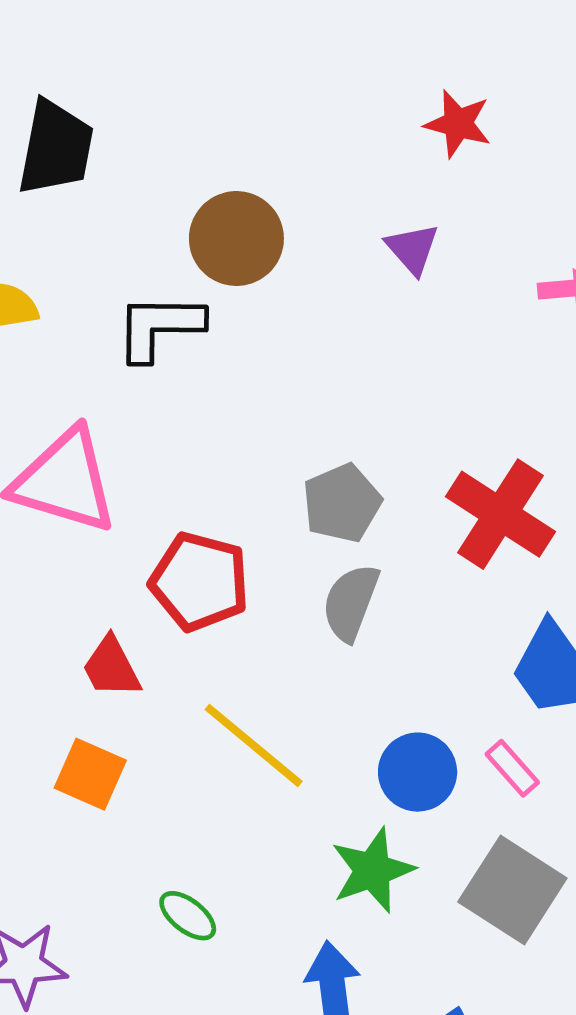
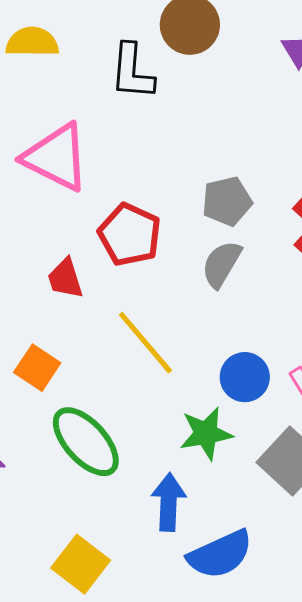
black L-shape: (159, 327) -> (132, 72), turned -96
orange square: (90, 774) -> (37, 368), moved
green ellipse: (188, 916) -> (86, 442), size x2.0

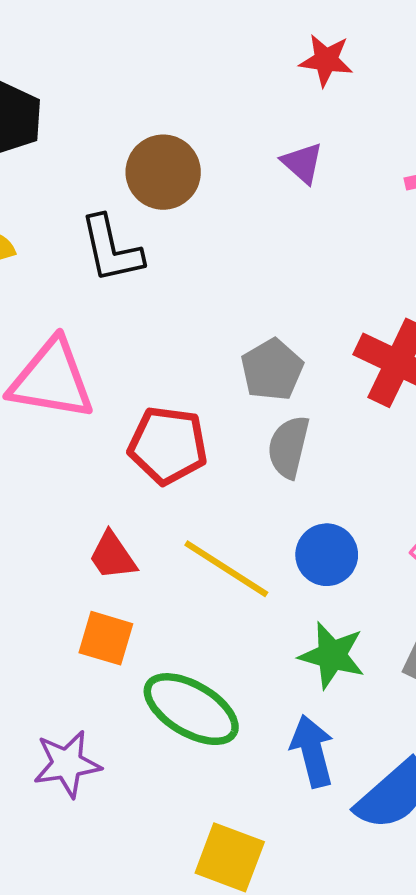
red trapezoid: (65, 278) -> (113, 556), moved
blue circle: (245, 377) -> (327, 555), moved
green star: (206, 433) -> (332, 655), turned -30

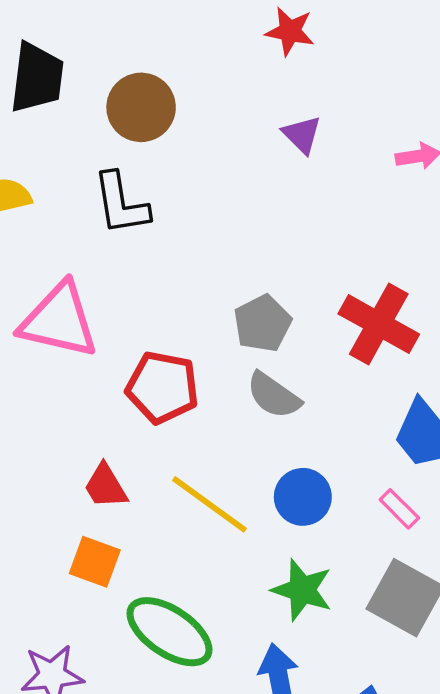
red star: (326, 60) -> (290, 31), moved
brown circle: (163, 172) -> (141, 107), moved
gray semicircle: (289, 447) -> (274, 395), turned -72

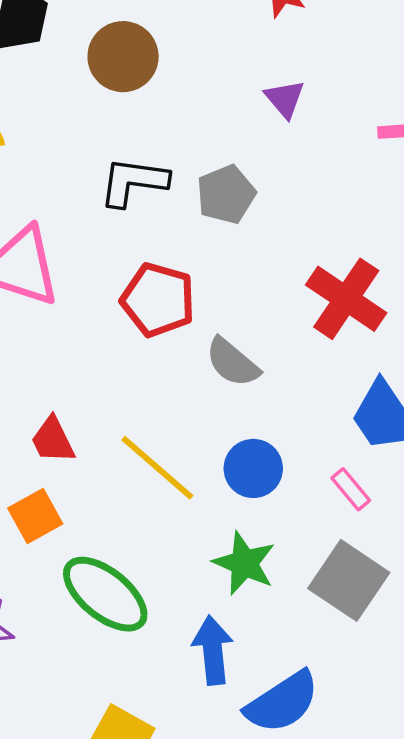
black L-shape: (121, 204) -> (134, 182), moved, turned 102
gray pentagon: (263, 323) -> (226, 194), moved
red pentagon: (162, 387) -> (158, 300), moved
orange square: (95, 562) -> (35, 516), turned 36

